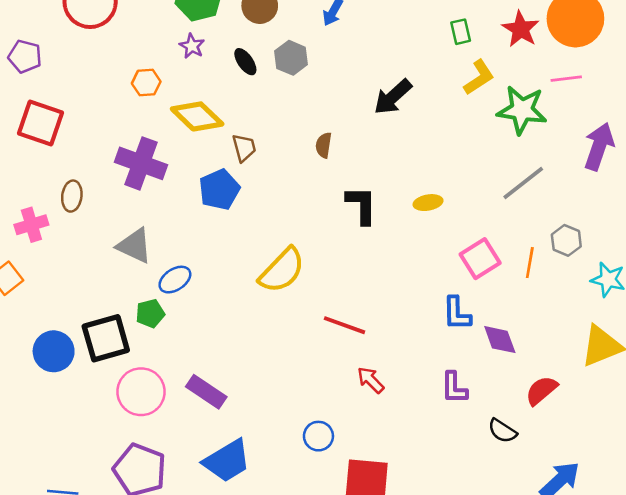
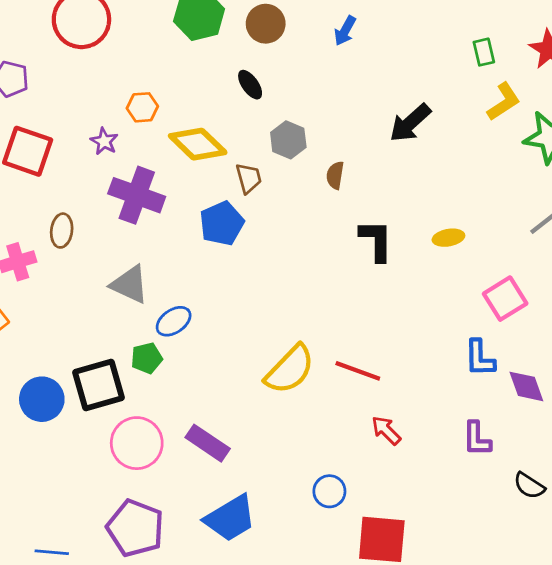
purple star: (192, 46) -> (104, 141), moved
gray hexagon: (291, 58) -> (288, 140), moved
yellow semicircle: (282, 270) -> (290, 369), moved

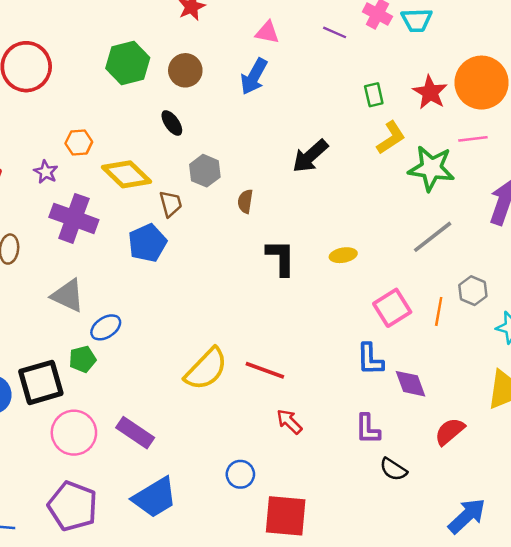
blue arrow: (345, 31) -> (254, 76), size x1.4
black semicircle: (529, 486) -> (393, 469), moved

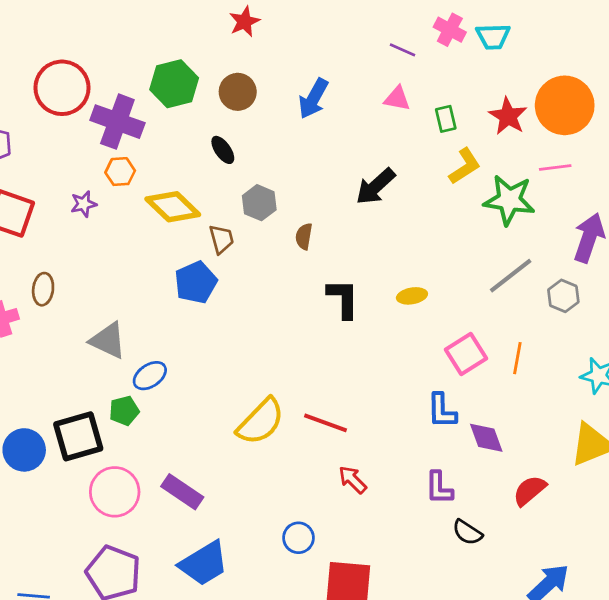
pink triangle: (267, 32) -> (397, 99), moved
purple star: (46, 172) -> (84, 204), turned 30
purple cross: (74, 218) -> (117, 122), moved
gray hexagon: (473, 291) -> (563, 296), moved

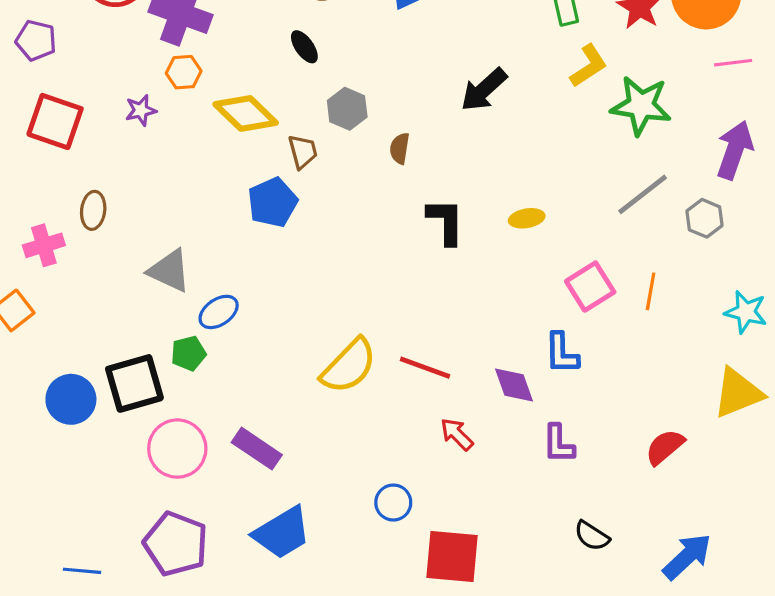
pink line: (555, 168) -> (733, 63), moved
purple diamond: (486, 438) -> (514, 385), moved
black semicircle: (467, 532) -> (592, 536), moved

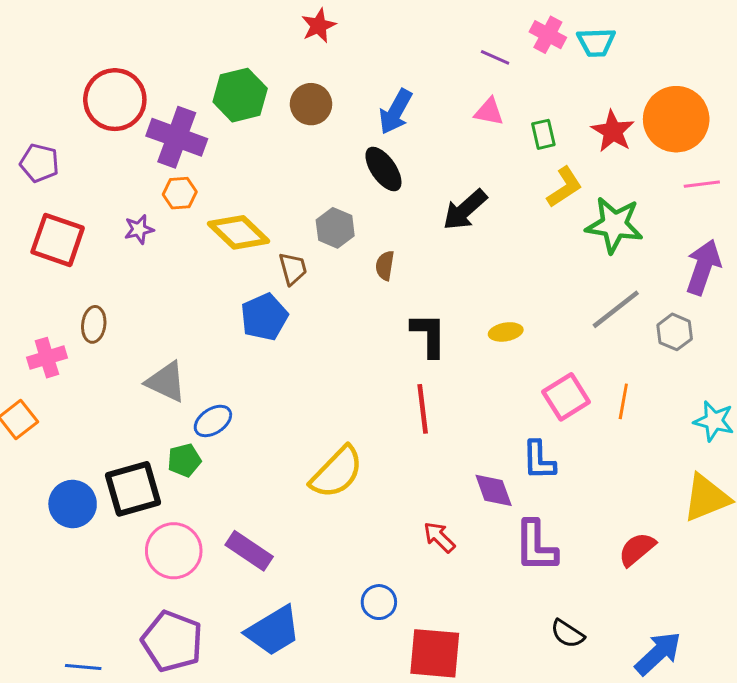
black ellipse: (304, 47) -> (383, 169), moved, size x1.4
red line: (425, 368) -> (423, 409), moved, turned 63
purple L-shape: (558, 444) -> (536, 546), size x1.4

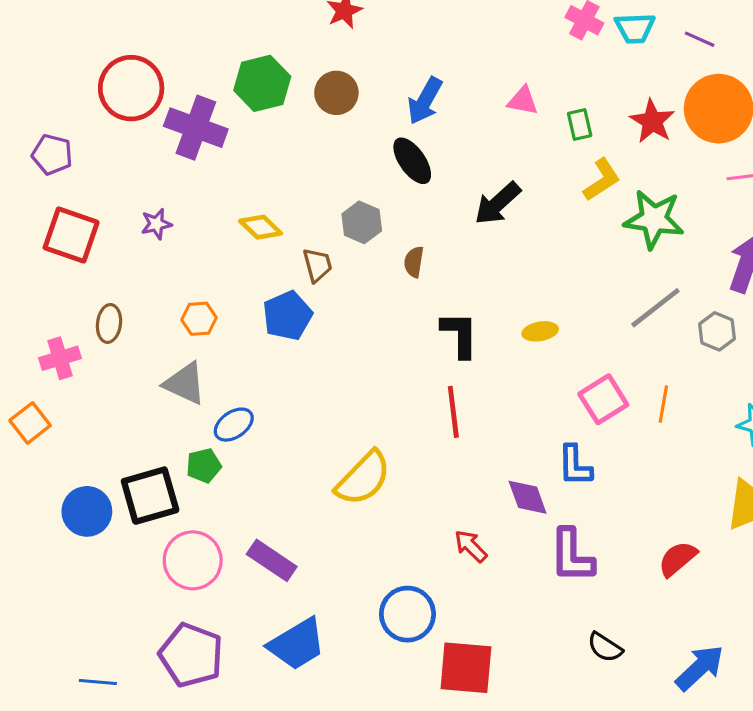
purple line: (495, 57) -> (700, 39), moved
orange hexagon: (180, 193) -> (199, 319), moved
yellow diamond: (239, 232) -> (261, 227), size x0.7
blue circle: (379, 602) -> (407, 614), size x1.5

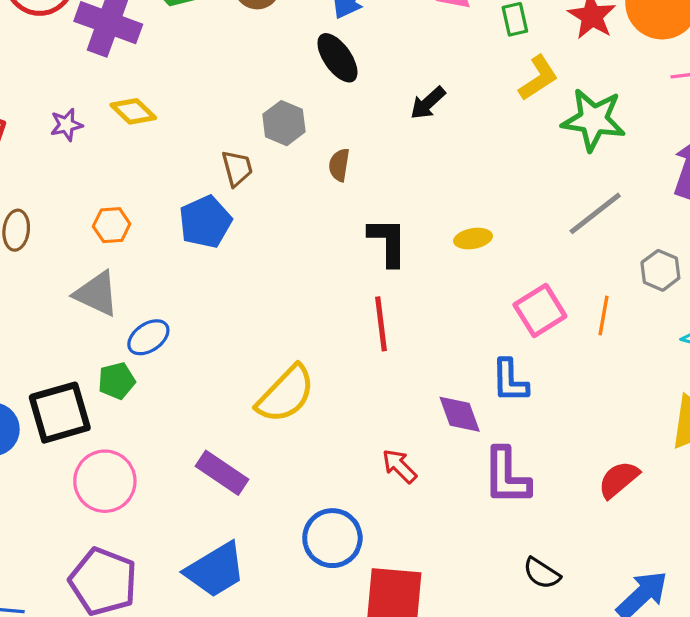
black arrow: (498, 203) -> (428, 103), size x0.7
yellow diamond: (261, 227) -> (133, 111), moved
gray hexagon: (717, 331) -> (660, 270), moved
purple rectangle: (272, 560) -> (222, 473), moved

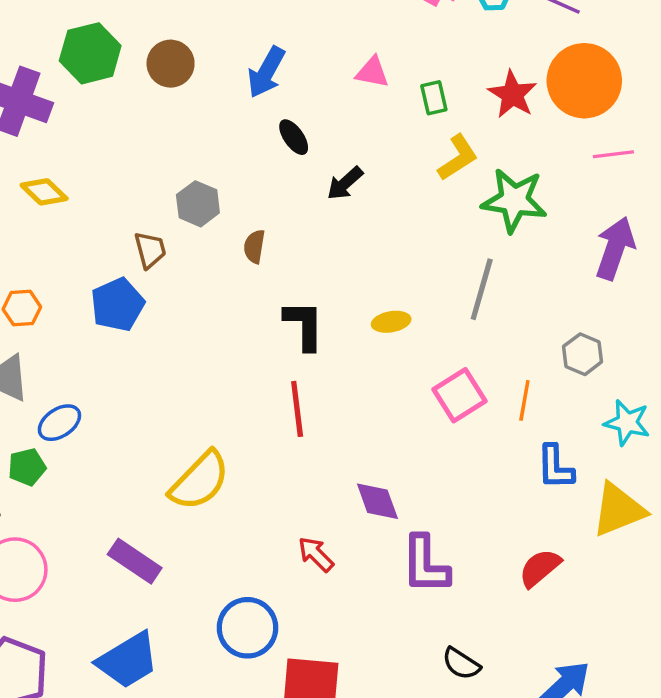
black ellipse: (337, 58) -> (294, 137), moved, size x0.7
gray line: (595, 213) -> (482, 289), moved, turned -36
blue L-shape: (510, 381) -> (555, 467), moved

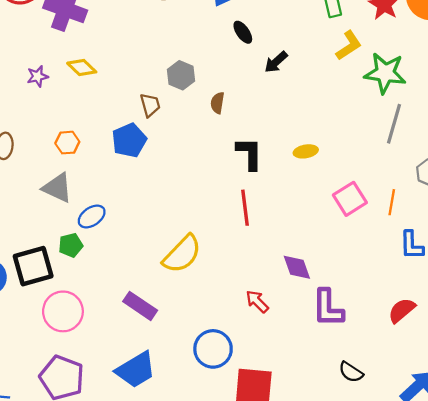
gray line: (482, 289) -> (394, 124), moved

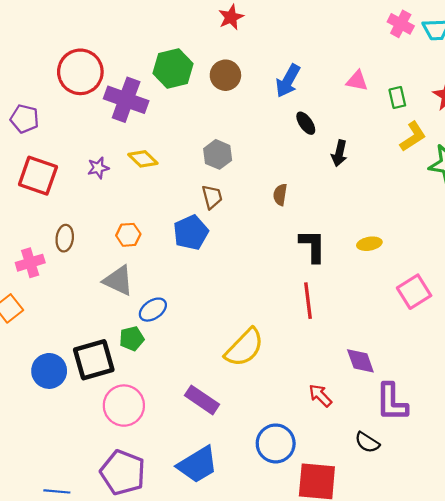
black arrow: (276, 62) -> (339, 153), turned -35
gray hexagon: (181, 75) -> (218, 154), moved
black semicircle: (351, 372) -> (367, 442), moved

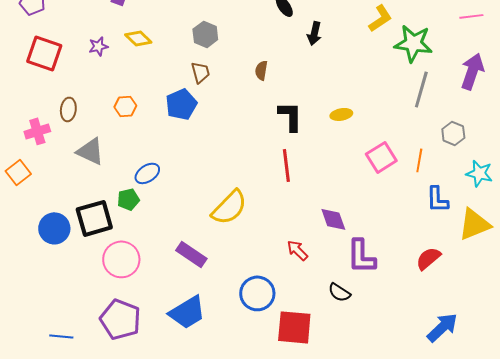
gray triangle: (118, 281) -> (90, 151), moved

